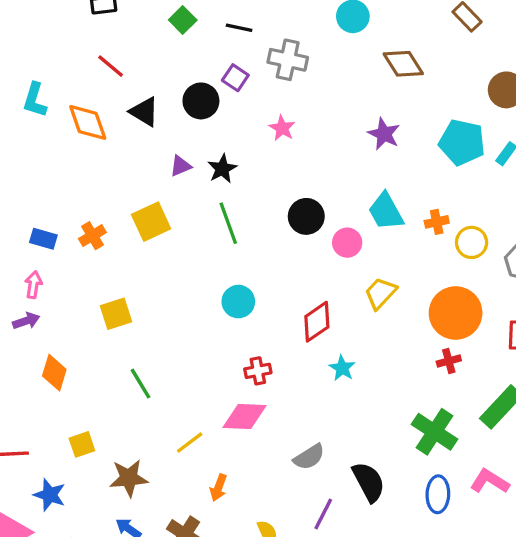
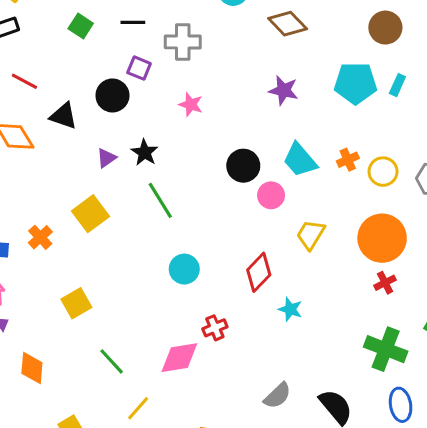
black circle: (306, 216) -> (243, 166), moved
pink diamond: (245, 416) -> (179, 358), moved
yellow line: (190, 443) -> (138, 408), moved

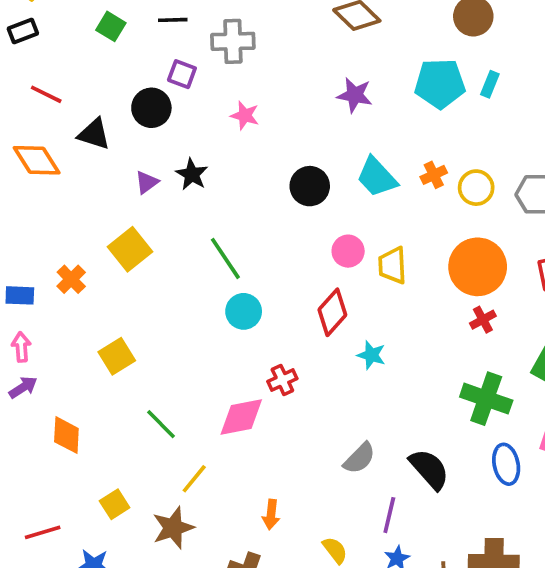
pink circle: (271, 195) -> (348, 251), moved
green line: (160, 200) -> (225, 258), moved
yellow trapezoid: (311, 235) -> (392, 265), turned -32

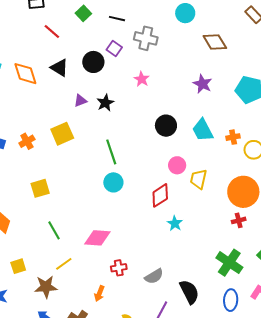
red line: (46, 94) -> (52, 32), moved
red cross: (282, 380) -> (119, 268), moved

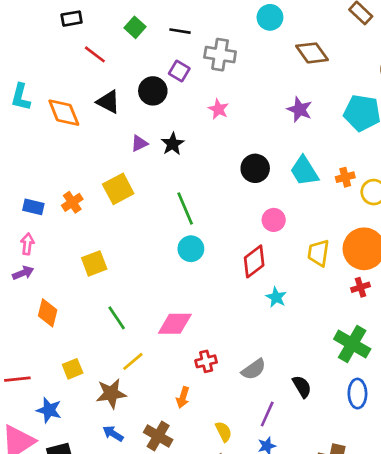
yellow trapezoid: (199, 179) -> (318, 253), moved
black semicircle: (189, 292) -> (302, 387), size x0.7

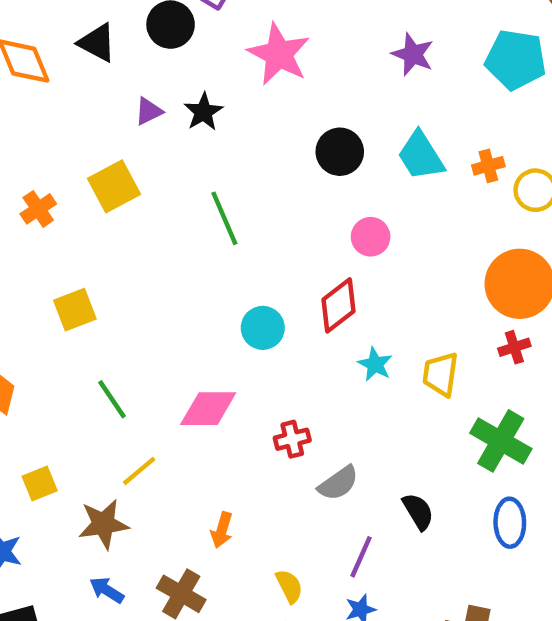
pink star: (218, 109) -> (279, 54), size x1.8
cyan circle: (191, 249) -> (263, 328), moved
yellow trapezoid: (318, 253) -> (440, 374), moved
red cross: (206, 361) -> (292, 439), moved

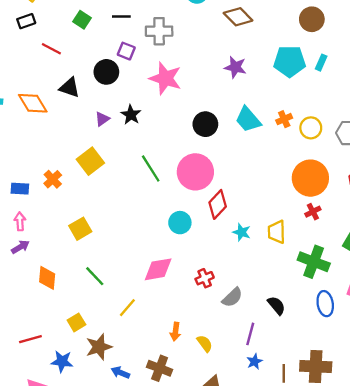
pink circle: (371, 237) -> (195, 172), moved, size x1.8
green line: (112, 399) -> (95, 276), moved
brown star: (103, 524) -> (99, 347), moved
yellow semicircle: (289, 586) -> (205, 344), moved

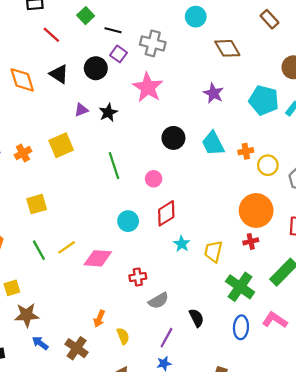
black line: (121, 17) -> (113, 30), moved
pink circle: (195, 172) -> (154, 179), size x0.5
yellow line: (127, 308) -> (67, 247), moved

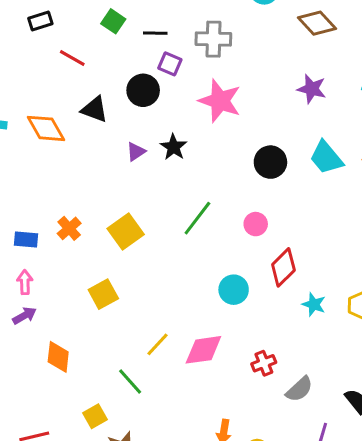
yellow square: (61, 145) -> (126, 231), moved
green line: (114, 166) -> (197, 218), turned 68
green line: (39, 250) -> (130, 382), moved

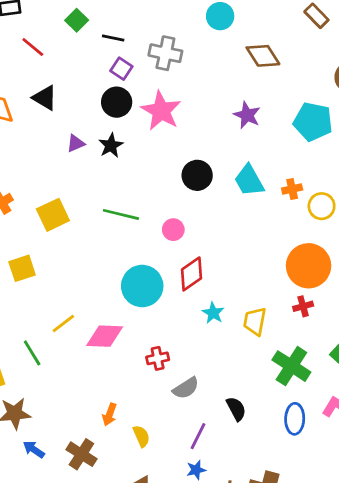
black circle: (143, 90) -> (117, 102), moved
green line: (197, 218) -> (121, 214), turned 56
cyan circle: (234, 290) -> (142, 286), size x1.5

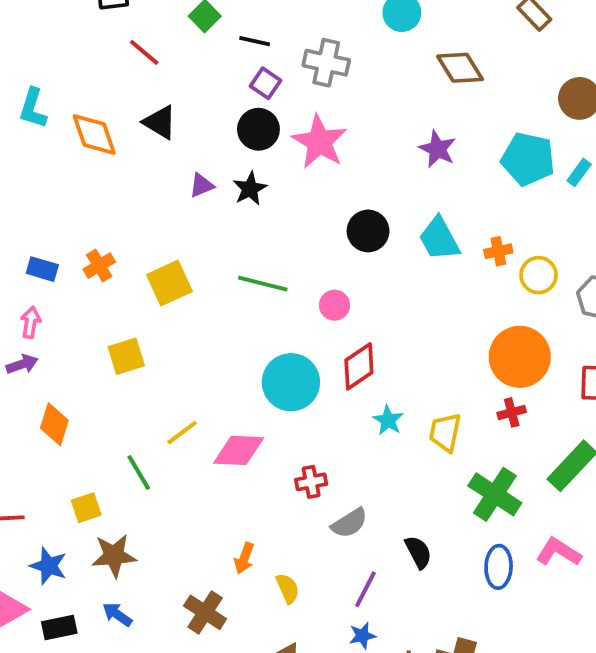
blue arrow: (34, 449) -> (117, 614), moved

